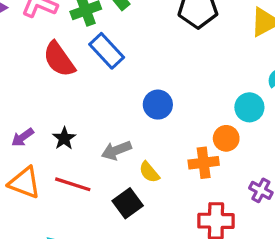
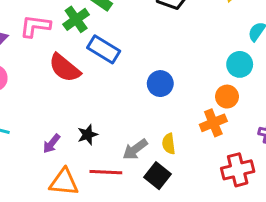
black star: (64, 138) -> (88, 135), turned 30
gray arrow: (116, 150) -> (135, 149), moved
yellow semicircle: (149, 172) -> (169, 144), turned 48

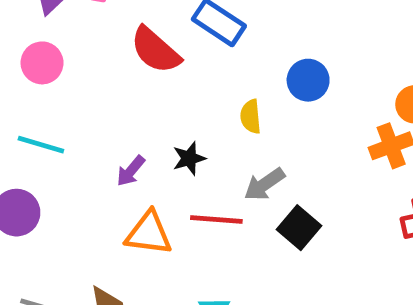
yellow semicircle: (169, 144) -> (251, 117), moved

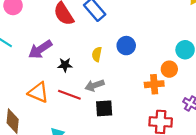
purple arrow: (131, 171) -> (40, 49), moved, size x1.6
black square: (299, 228) -> (104, 108), turned 30

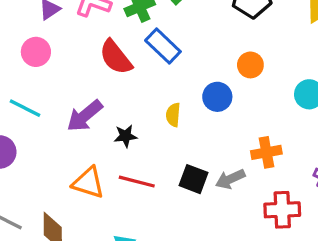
orange circle: (169, 69) -> (250, 65), moved
gray arrow: (95, 85) -> (230, 179), moved
black square: (104, 108) -> (194, 179), moved, turned 30

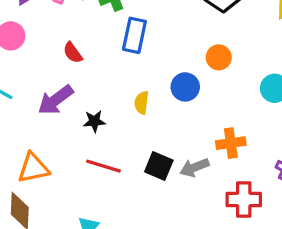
blue rectangle: (163, 46) -> (134, 35), turned 56
red semicircle: (116, 57) -> (73, 53), moved, size x0.6
orange triangle: (88, 183) -> (33, 168), moved, turned -32

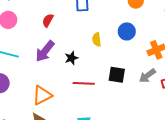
red semicircle: (73, 53) -> (48, 20), turned 80
blue circle: (185, 87) -> (127, 31), moved
gray arrow: (194, 168) -> (147, 76), moved

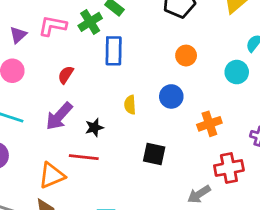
gray arrow: (147, 76) -> (199, 194), moved
red line: (84, 83) -> (84, 157), moved

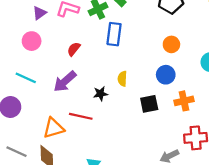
blue circle: (171, 96) -> (166, 75), moved
black star: (94, 128) -> (100, 94), moved
black square: (154, 154) -> (149, 104), moved, turned -30

